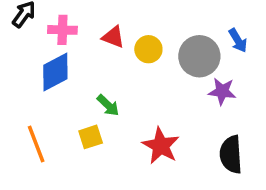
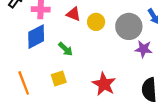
green arrow: (108, 105) -> (66, 49), moved

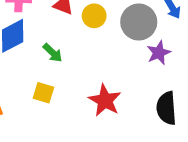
purple star: (144, 49) -> (159, 53), turned -30
yellow square: (59, 78) -> (43, 93), turned 35

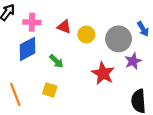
red star: (105, 100) -> (103, 73), moved

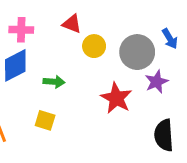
red triangle: (64, 27) -> (72, 24), moved
green arrow: (56, 61) -> (54, 82), turned -40

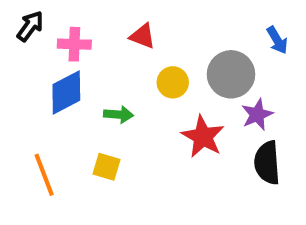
blue arrow: (170, 39) -> (277, 40), moved
yellow circle: (94, 46) -> (173, 82), moved
black semicircle: (164, 135) -> (267, 163), moved

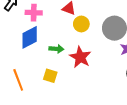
yellow circle: (173, 82) -> (81, 24), moved
red star: (203, 137) -> (80, 57), moved

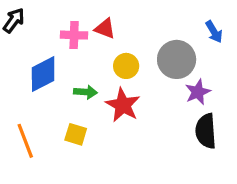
pink cross: (34, 13) -> (74, 35), moved
yellow circle: (81, 24) -> (126, 66), moved

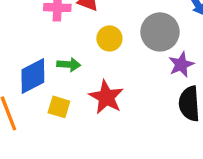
blue diamond: (43, 74) -> (33, 76), moved
red star: (123, 105) -> (106, 97), moved

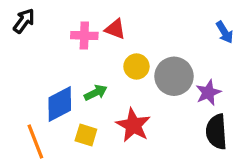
gray circle: (160, 32) -> (174, 76), moved
green arrow: (69, 65) -> (96, 93), turned -30

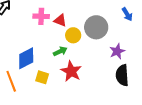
red triangle: (115, 29) -> (60, 20), moved
gray circle: (174, 76) -> (96, 27), moved
green arrow: (96, 93) -> (60, 51), moved

